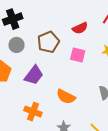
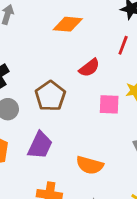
pink square: (78, 55) -> (109, 104), moved

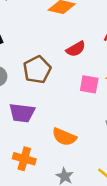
purple trapezoid: (40, 145) -> (22, 113), turned 64

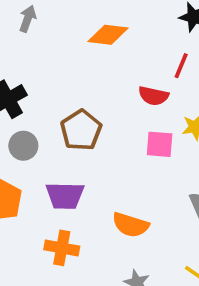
red semicircle: (76, 49) -> (153, 96), moved, turned 48
orange cross: (24, 159) -> (62, 248), moved

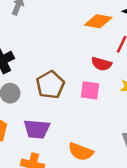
orange diamond: (108, 35) -> (98, 21), moved
pink square: (160, 144) -> (90, 90), moved

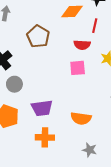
brown pentagon: (50, 85) -> (38, 36), moved

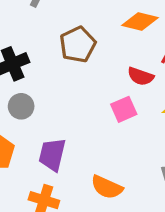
pink square: (78, 68) -> (124, 109), turned -35
purple trapezoid: (42, 108) -> (52, 155), turned 95

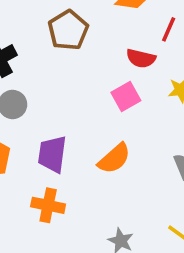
orange semicircle: (107, 187) -> (114, 159), moved, turned -60

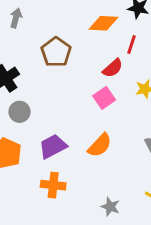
red semicircle: (141, 58) -> (113, 68), turned -50
purple trapezoid: (52, 154) -> (53, 146), turned 60

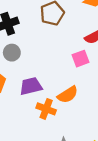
orange cross: (53, 185) -> (46, 109), moved

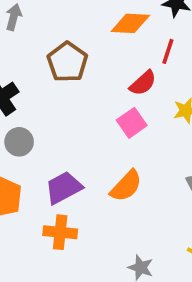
orange cross: (46, 109) -> (60, 232), moved

